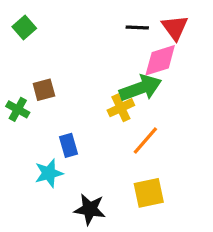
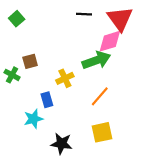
black line: (137, 27) -> (84, 14), moved
red triangle: (175, 27) -> (120, 19), size x1.4
yellow cross: (121, 108) -> (65, 78), moved

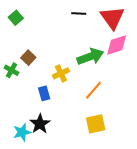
pink diamond: (110, 41) -> (117, 45), moved
brown square: (30, 61) -> (28, 58), turned -32
cyan star: (33, 119) -> (22, 132), moved
black star: (62, 144) -> (40, 124), moved, turned 30

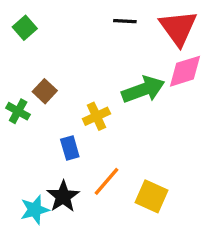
orange line: (94, 90) -> (106, 181), moved
yellow square: (96, 124) -> (152, 196), turned 36

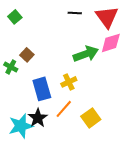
yellow cross: (96, 116) -> (69, 82), moved
blue rectangle: (70, 148) -> (42, 89), size x1.6
yellow square: (152, 196) -> (91, 118), turned 30
cyan star: (35, 210) -> (21, 126), size x1.4

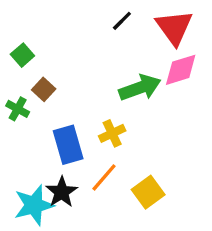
black line: (75, 13) -> (122, 21), turned -48
green square: (15, 17) -> (22, 55), moved

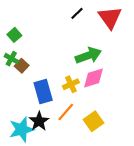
pink diamond: (181, 70) -> (93, 78), moved
brown square: (44, 89) -> (22, 66), moved
green cross: (18, 109) -> (11, 59), moved

